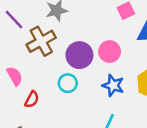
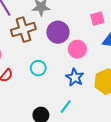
purple circle: (79, 55) -> (58, 32), moved

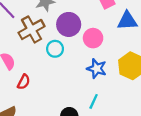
cyan circle: (38, 68) -> (55, 49), moved

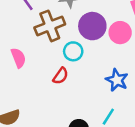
pink circle: (93, 38) -> (120, 33), moved
red semicircle: (24, 82) -> (61, 76), moved

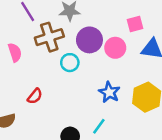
pink semicircle: (18, 58) -> (15, 52), moved
red semicircle: (61, 76) -> (35, 96), moved

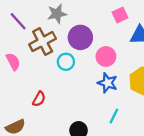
pink circle: (115, 48) -> (106, 56), moved
cyan line: (99, 126) -> (114, 116), moved

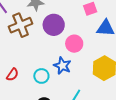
cyan circle: (66, 62) -> (41, 76), moved
blue star: (108, 83) -> (62, 66), moved

